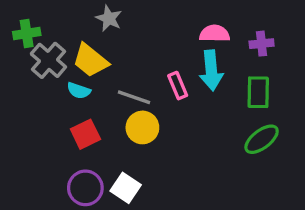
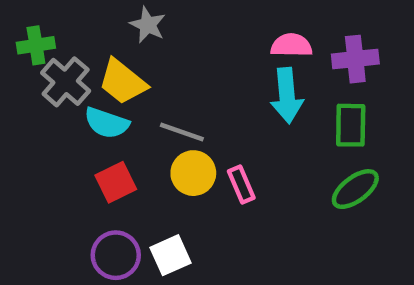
purple cross: (262, 44) -> (355, 59), size x1.4
pink rectangle: (178, 86) -> (241, 184), moved
cyan semicircle: (79, 91) -> (107, 123), size x1.4
white square: (126, 188) -> (170, 255), turned 32

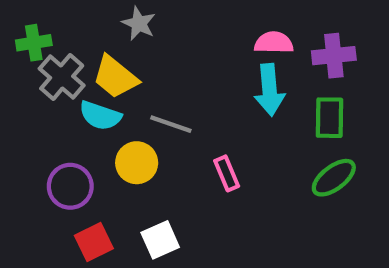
yellow circle: (193, 173) -> (137, 163), moved
red square: (116, 182) -> (94, 242), moved
purple circle: (116, 255) -> (70, 186), moved

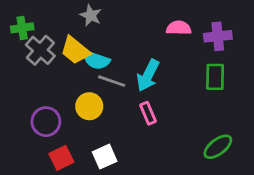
cyan arrow: (269, 90) -> (148, 75), moved, turned 32
cyan semicircle: (100, 116) -> (96, 60), moved
green ellipse: (334, 178) -> (218, 147), moved

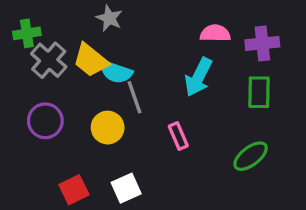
cyan arrow: (148, 75) -> (198, 77), moved
gray line: (112, 81) -> (134, 97), turned 52
purple circle: (46, 122) -> (45, 121), moved
green ellipse: (218, 147) -> (251, 156), moved

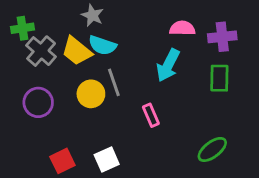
cyan semicircle: (116, 72) -> (102, 45), moved
yellow circle: (108, 128) -> (91, 94), moved
green ellipse: (251, 156) -> (212, 149), moved

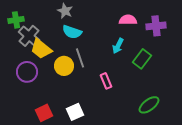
yellow trapezoid: (77, 51) -> (41, 49), moved
cyan arrow: (168, 65) -> (118, 46), size x0.7
green rectangle: (219, 78) -> (142, 59), moved, turned 36

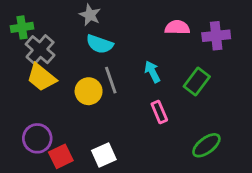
cyan arrow: (118, 46) -> (152, 72), moved, turned 126
yellow trapezoid: (41, 49) -> (41, 77), moved
purple circle: (27, 72) -> (37, 138), moved
pink rectangle: (106, 81) -> (159, 112), moved

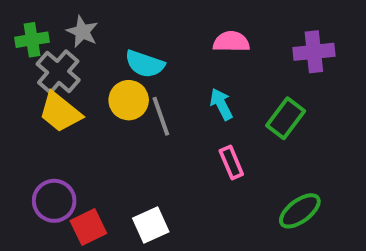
gray star: (90, 15) -> (82, 32), moved
pink semicircle: (177, 27) -> (231, 42), moved
yellow circle: (89, 91) -> (129, 100), moved

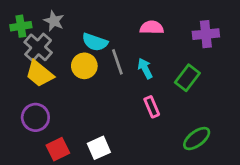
gray line: (161, 116) -> (117, 62), moved
purple circle: (54, 201) -> (35, 117), moved

